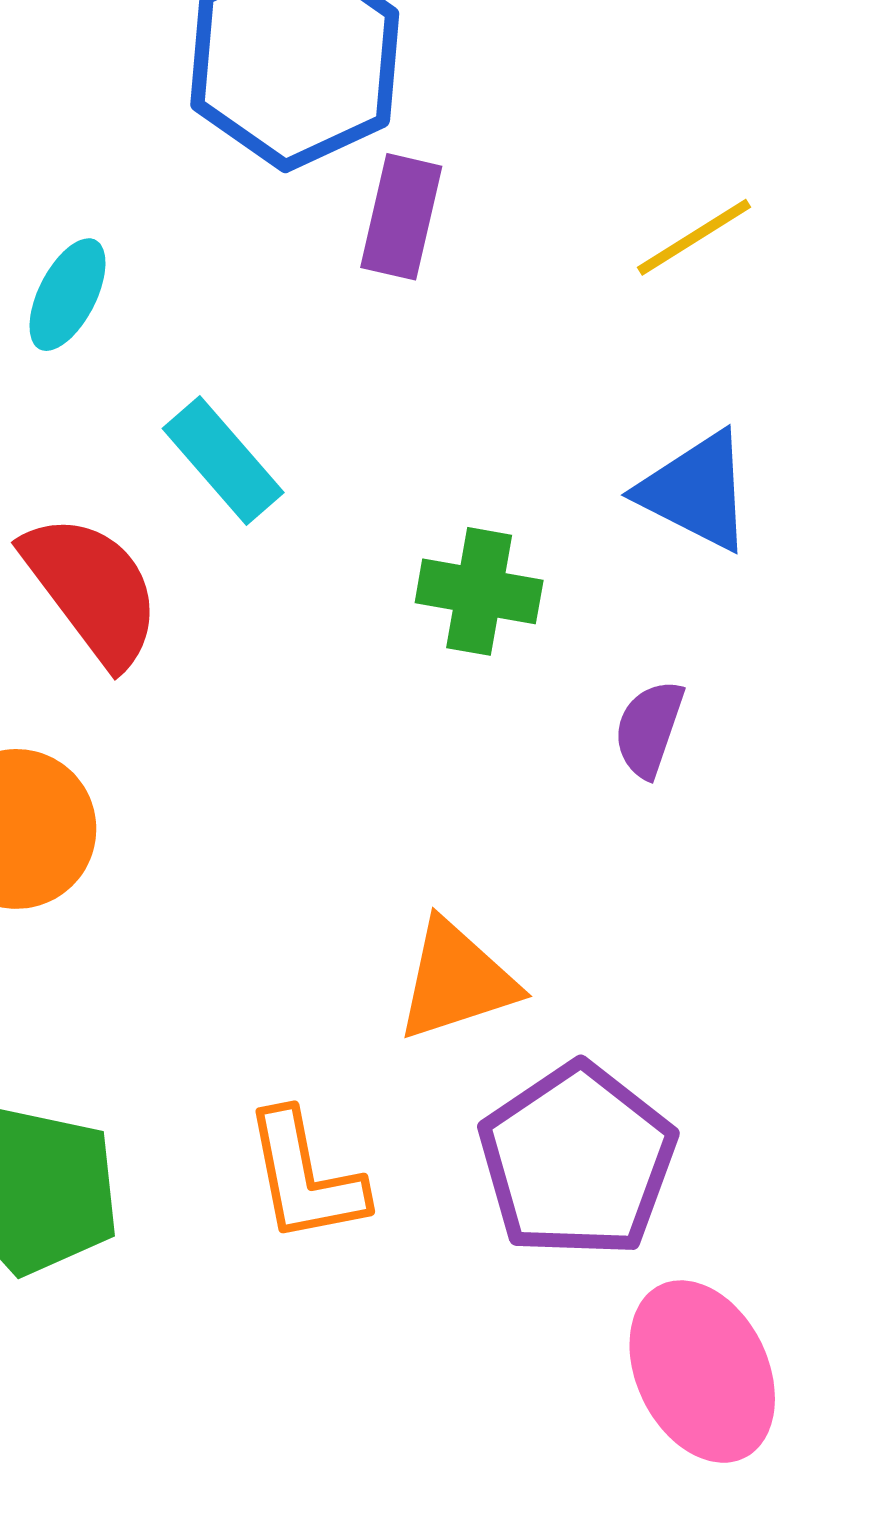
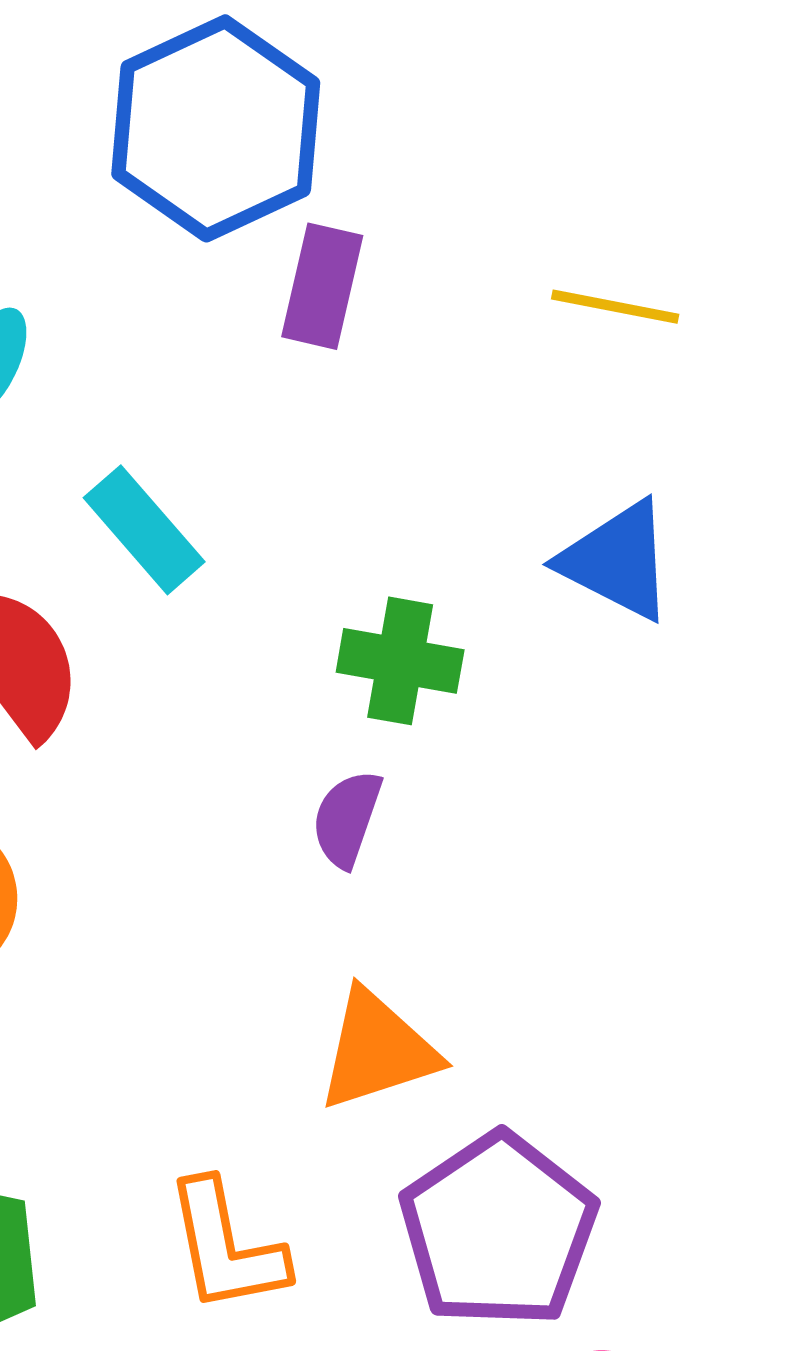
yellow line: (694, 237) -> (615, 307), turned 43
purple semicircle: (649, 729) -> (347, 819), moved

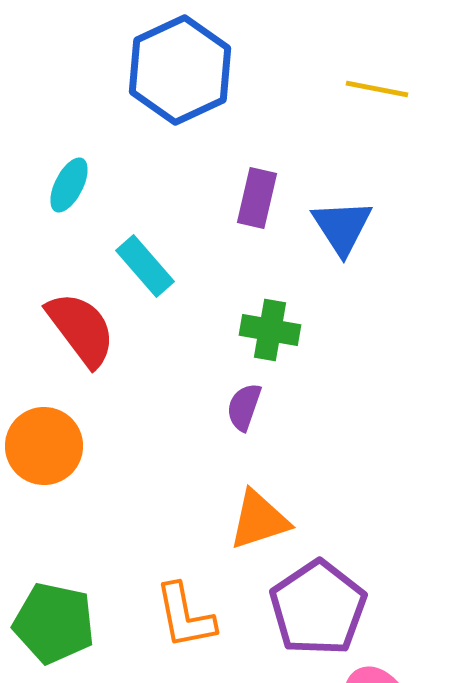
purple rectangle: (322, 286) -> (257, 198), moved
yellow line: (615, 307) -> (377, 89), moved
blue triangle: (617, 561) -> (342, 227), moved, turned 30

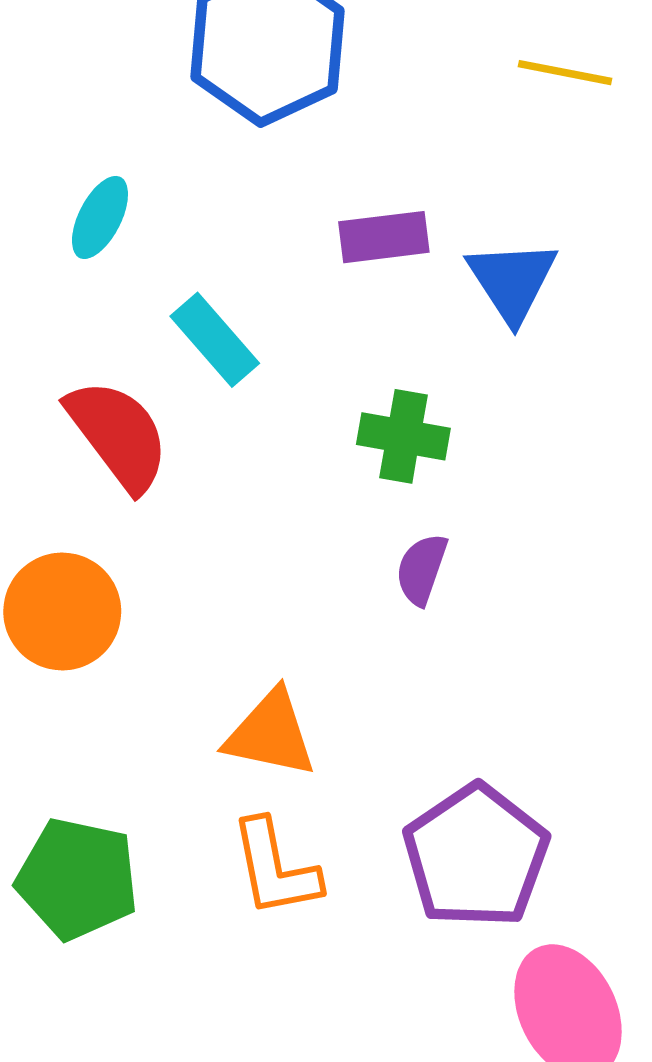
purple rectangle: (257, 198) -> (384, 237), turned 70
purple semicircle: (244, 407) -> (422, 569), moved
orange triangle: (259, 520) -> (271, 734), moved, turned 30

